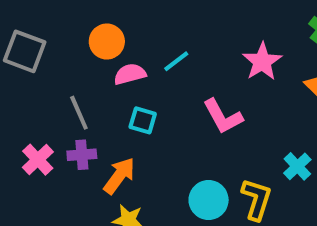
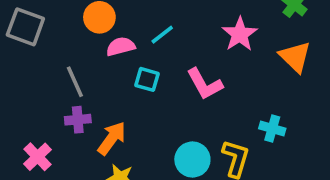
cyan square: (143, 120) -> (147, 79), moved
pink cross: (38, 160) -> (38, 157), moved
cyan cross: (297, 166) -> (272, 128), turned -30

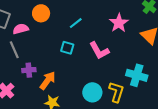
pink semicircle: (121, 47) -> (21, 29), moved
gray line: (75, 82) -> (14, 50), moved
cyan cross: (272, 128) -> (137, 75), size x1.5

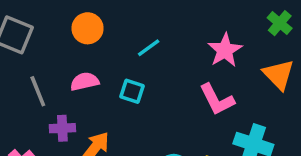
pink semicircle: (21, 29) -> (85, 81), moved
pink L-shape: (99, 51) -> (217, 99), moved

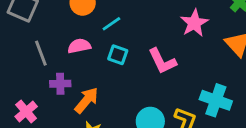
cyan line: (149, 48) -> (111, 24), moved
pink L-shape: (217, 99) -> (162, 61), moved

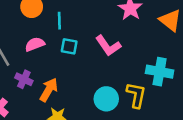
cyan line: (111, 24) -> (59, 21), turned -48
purple cross: (60, 84) -> (24, 79), turned 36

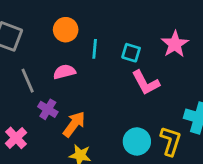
cyan square: (69, 46) -> (131, 53), moved

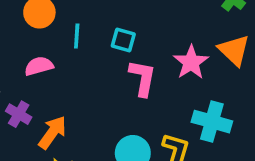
pink star: (175, 44) -> (191, 62), moved
pink L-shape: (146, 83) -> (143, 78), turned -140

